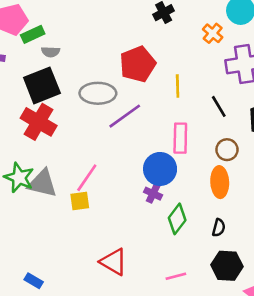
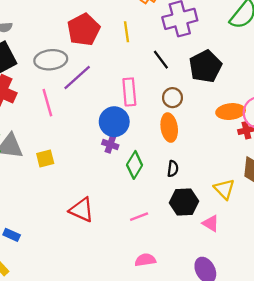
yellow line: (178, 86) -> (126, 32), moved
pink line: (87, 178) -> (47, 103), moved, turned -44

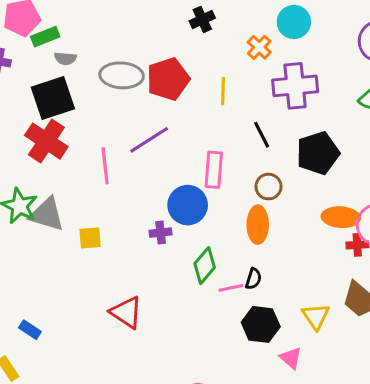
gray ellipse: (51, 60) -> (122, 75), moved
purple cross: (110, 145) -> (161, 233), moved, turned -35
pink line: (139, 217) -> (231, 288), moved

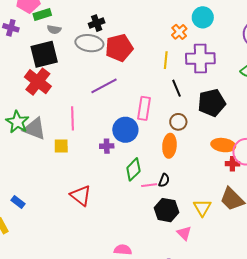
black cross: (202, 19) -> (97, 23), moved
yellow line: (223, 91) -> (166, 60), moved
pink line: (105, 166) -> (73, 118), moved

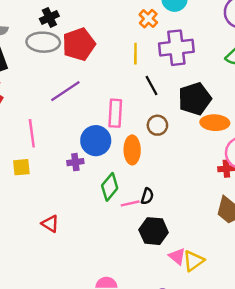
orange ellipse: (223, 145) -> (215, 123), moved
orange ellipse: (169, 146) -> (132, 150), moved
red triangle: (81, 196) -> (50, 224), size x0.7
yellow triangle: (202, 208) -> (194, 261), moved, turned 30

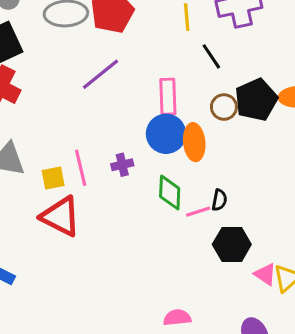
black pentagon: (195, 99) -> (256, 100), moved
pink line: (32, 133) -> (81, 168), moved
blue circle: (96, 141) -> (166, 134), moved
green diamond: (110, 187) -> (170, 192), turned -32
red triangle: (50, 224) -> (61, 216), moved, size x1.8

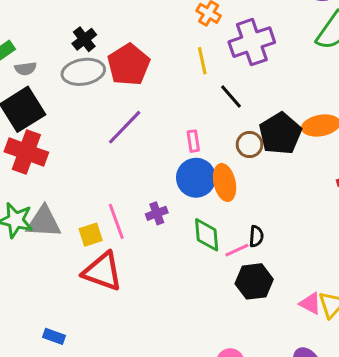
pink rectangle: (168, 97) -> (193, 141), size x0.6
black hexagon: (232, 244) -> (254, 281), moved

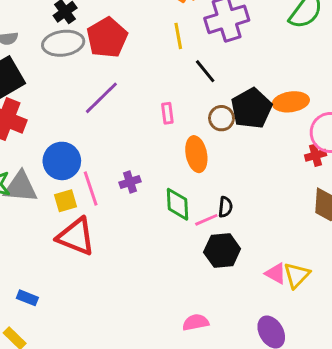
blue circle: (196, 178) -> (62, 161), moved

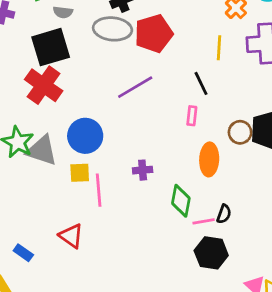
black line: (205, 71) -> (201, 83), moved
pink line: (91, 188) -> (99, 190), moved
red triangle: (76, 237) -> (71, 236), moved, size x0.7

